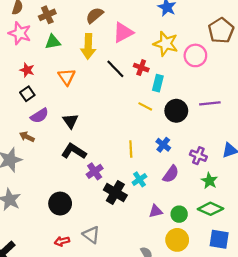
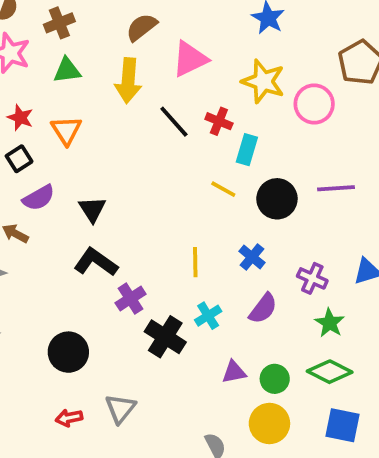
orange triangle: (67, 77) -> (66, 130), moved
gray triangle: (91, 235) -> (120, 409), turned 30

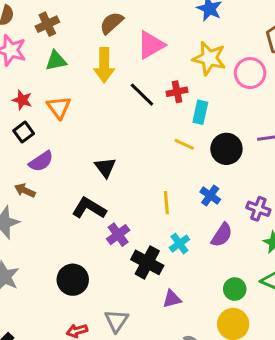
red cross: (219, 121) -> (177, 92), turned -30
black triangle: (92, 209) -> (105, 167), moved
purple triangle: (234, 372) -> (172, 299), moved

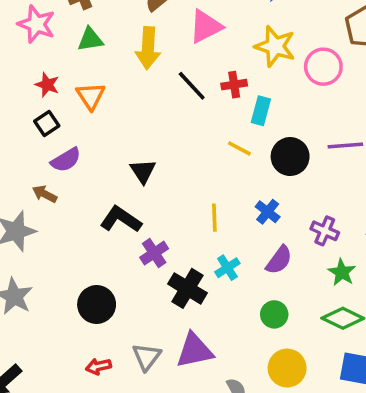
green circle: (235, 289) -> (274, 314), moved
purple triangle: (172, 299) -> (195, 351), moved, size x1.6

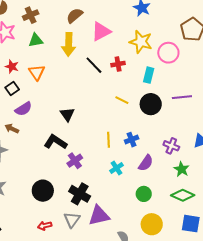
cyan rectangle: (261, 111) -> (149, 75), moved
blue cross: (268, 212) -> (132, 140), moved, turned 32
black cross: (187, 288) -> (80, 194), moved

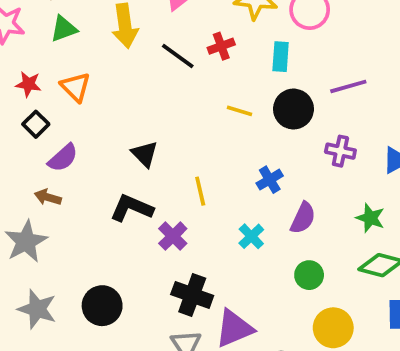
yellow line: (108, 140) -> (200, 191), moved
purple cross: (171, 146) -> (340, 151), moved
black circle: (43, 191) -> (102, 306), moved

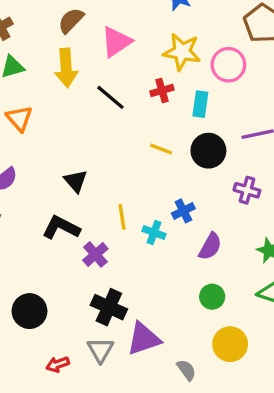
red cross: (221, 46) -> (162, 91), moved
cyan cross: (251, 236) -> (154, 232), moved, turned -30

